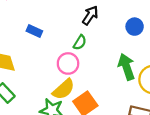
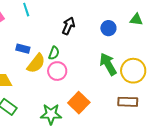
green semicircle: (80, 42) -> (54, 53), moved
yellow semicircle: (64, 89) -> (36, 63), moved

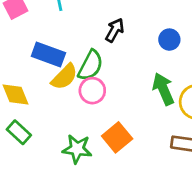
blue rectangle: (23, 49) -> (48, 54), size x1.6
green semicircle: (54, 53) -> (91, 65), size x1.6

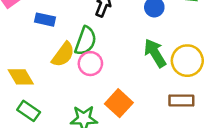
blue rectangle: (48, 54) -> (45, 20), moved, size x0.7

